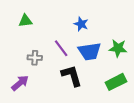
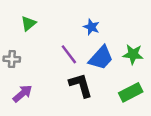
green triangle: (25, 21) -> (28, 23), turned -32
blue trapezoid: (90, 51) -> (101, 58), turned -40
gray cross: (35, 58) -> (12, 59), moved

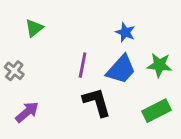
blue star: (91, 27) -> (125, 32), moved
purple line: (69, 54) -> (83, 65), turned 48
gray cross: (12, 59) -> (14, 71), turned 35

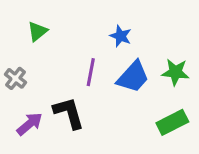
blue star: (125, 32) -> (121, 36), moved
black L-shape: (97, 102) -> (69, 113), moved

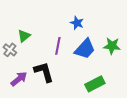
green triangle: (37, 31) -> (24, 36), moved
green rectangle: (172, 122) -> (95, 84), moved

